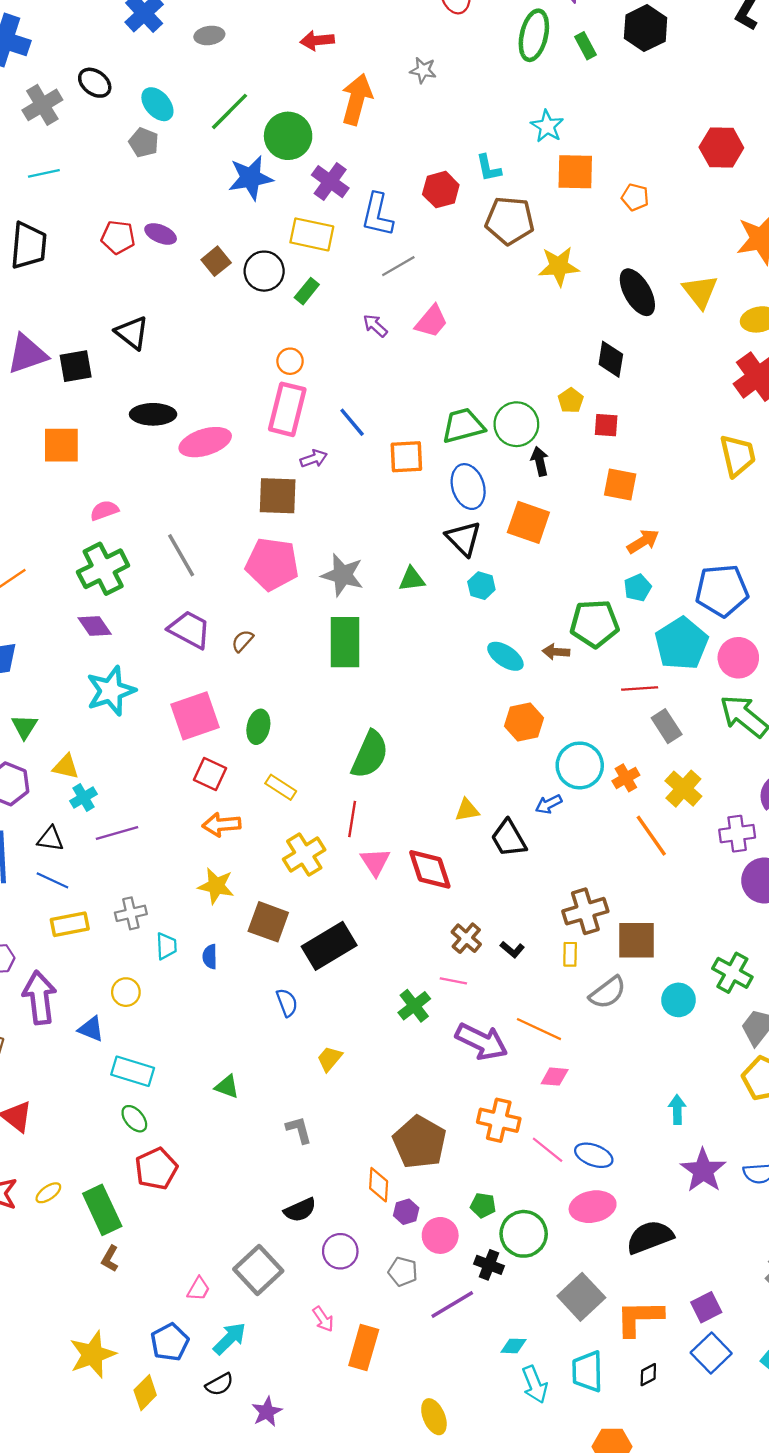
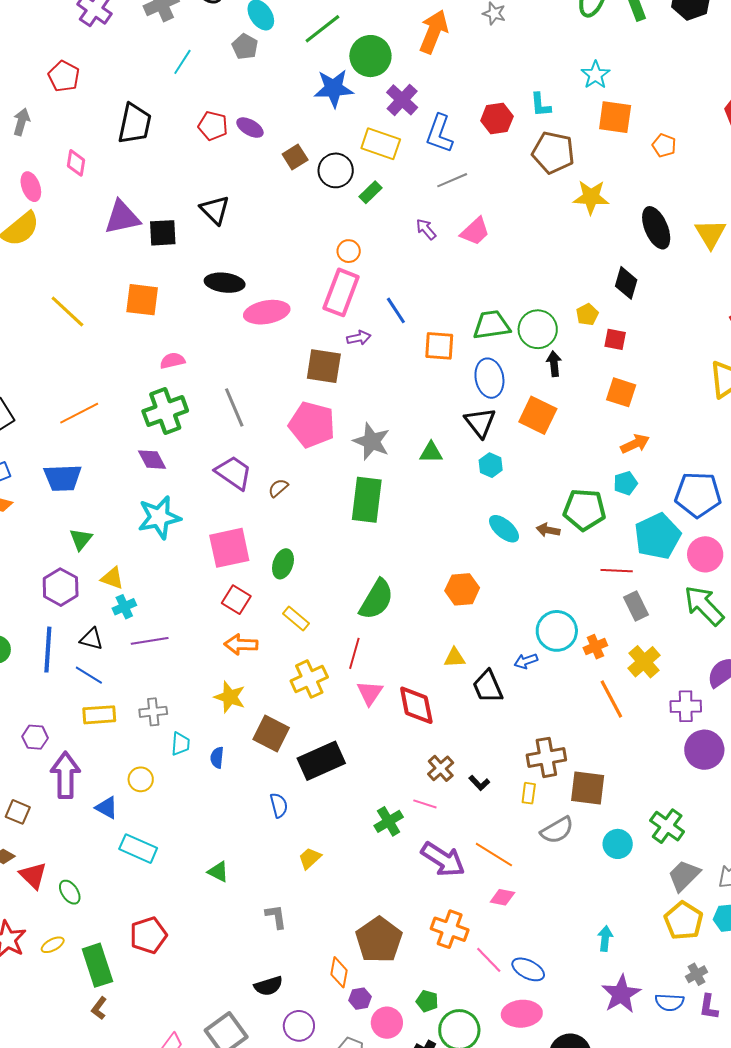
cyan line: (44, 173) -> (182, 62), moved, turned -52
orange hexagon: (524, 722) -> (462, 589), moved
green ellipse: (134, 1119) -> (70, 892), moved

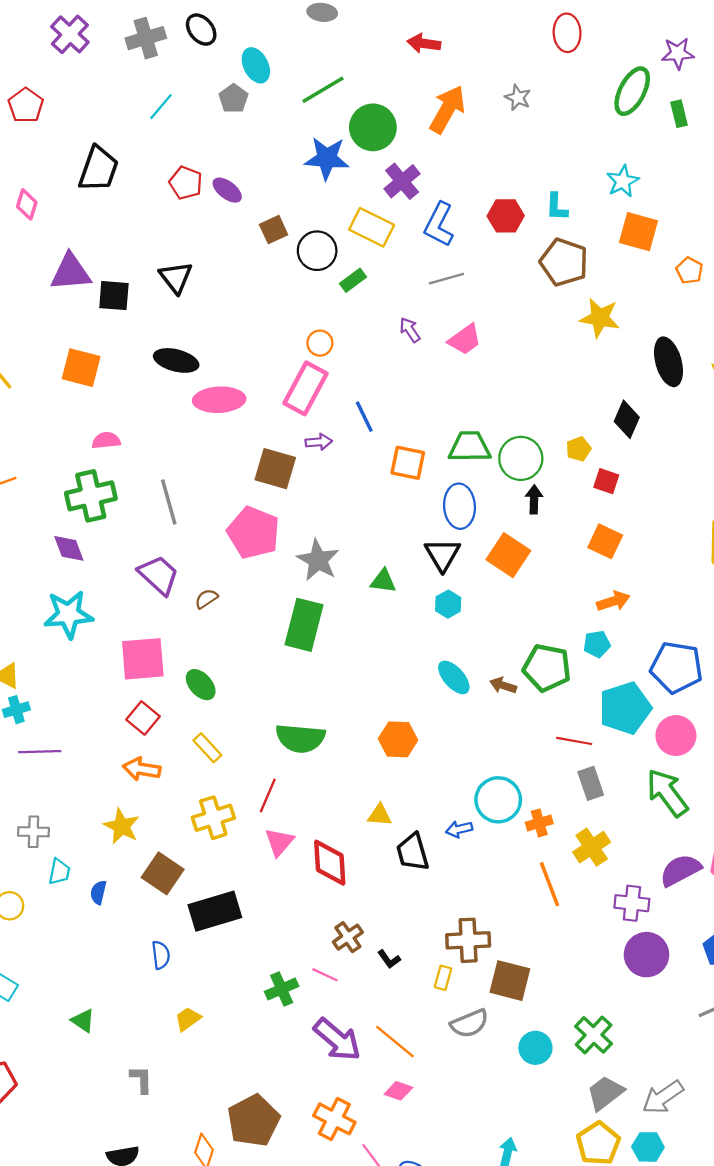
green ellipse: (283, 564) -> (201, 685), turned -68
green semicircle: (376, 599) -> (300, 738), turned 57

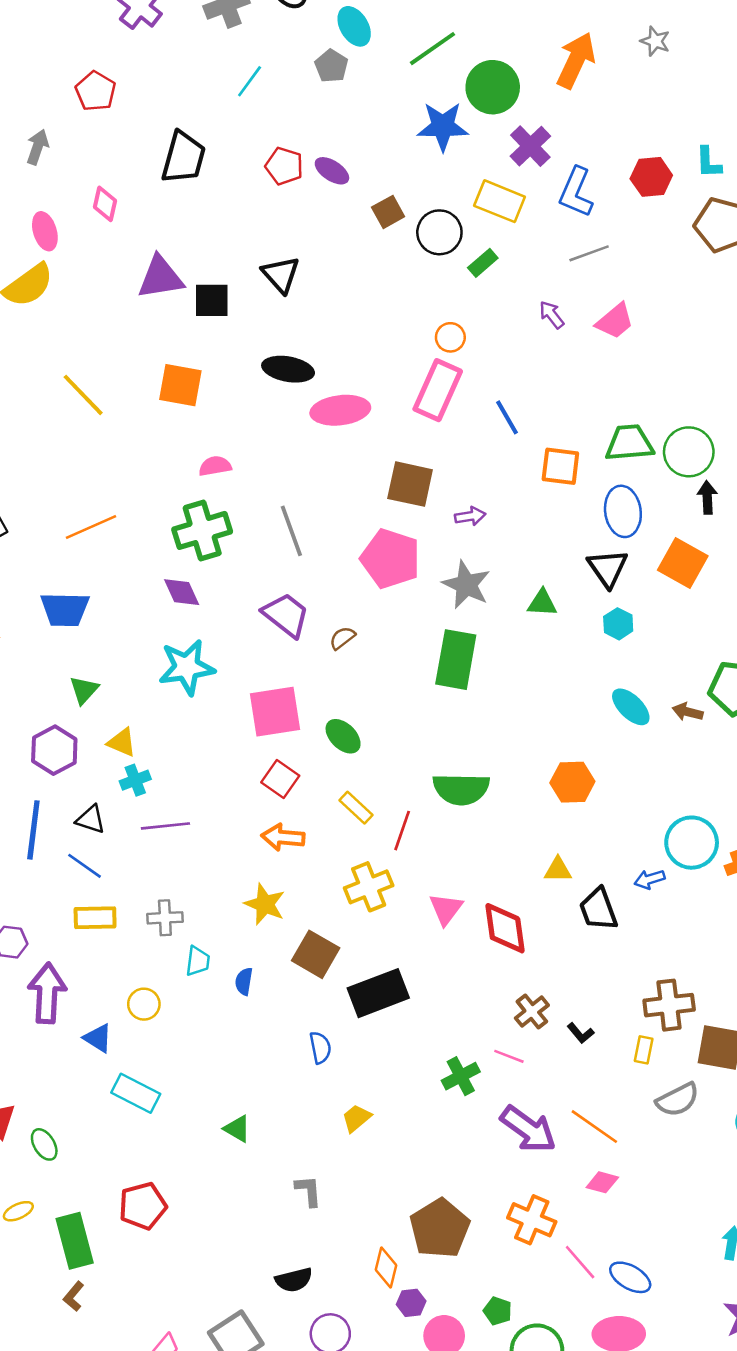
purple arrow: (319, 442) -> (470, 516), moved
red line: (268, 795) -> (402, 831), moved

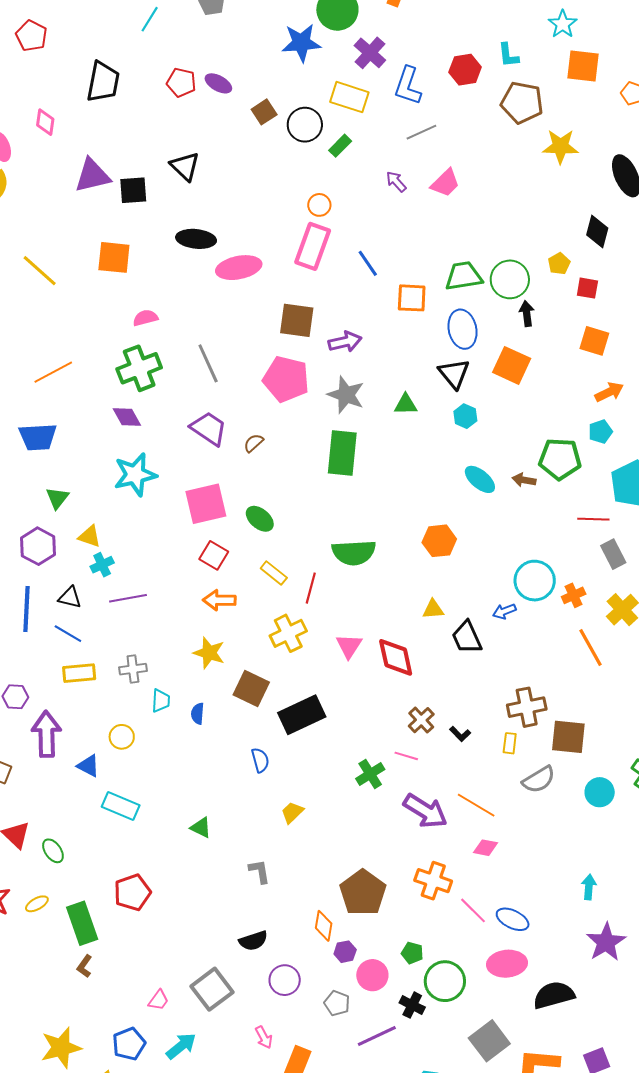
purple arrow: (470, 516) -> (345, 342), size x1.4

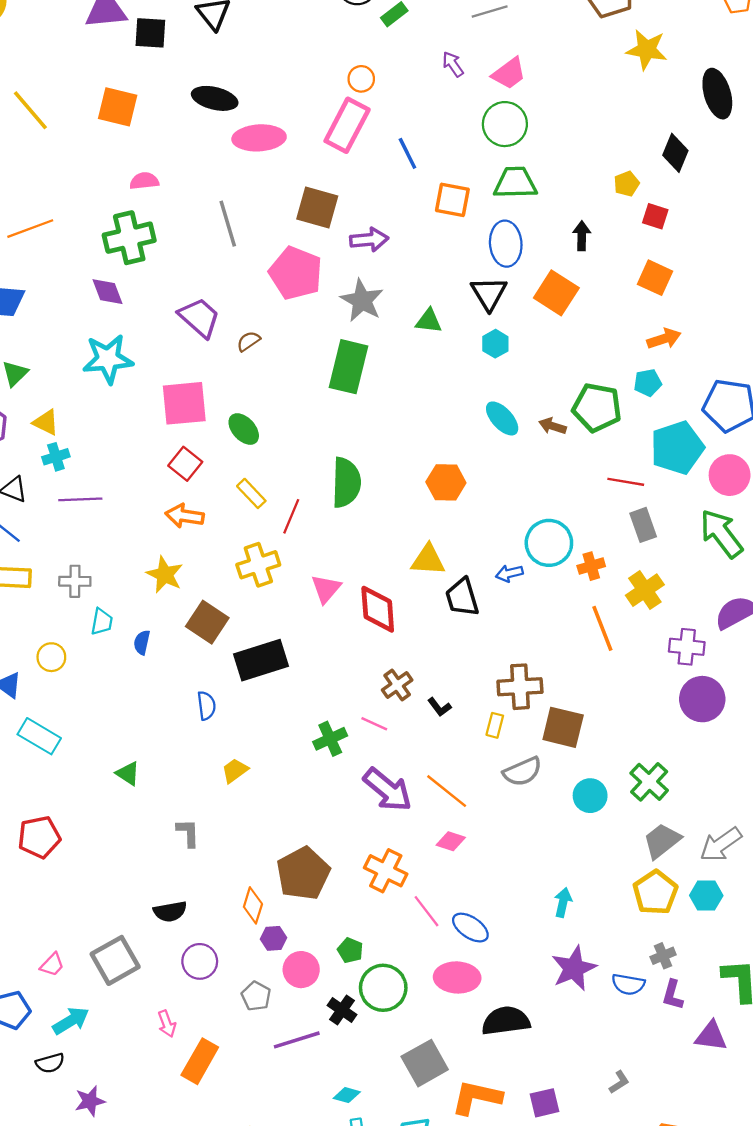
green circle: (510, 279) -> (505, 124), moved
gray line: (208, 363) -> (228, 224), moved
green semicircle: (354, 553) -> (346, 482), turned -93
yellow triangle: (433, 609) -> (428, 560), size x1.4

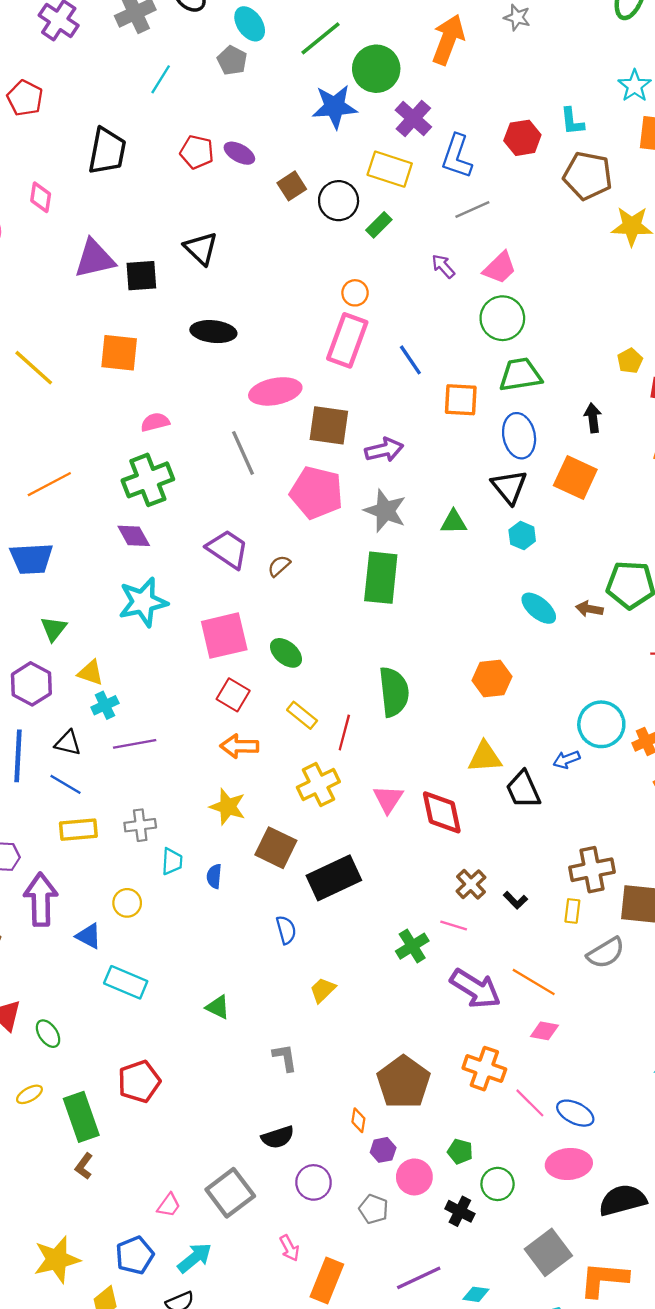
pink ellipse: (259, 138) -> (275, 391), moved
orange diamond: (253, 905) -> (358, 1120), size x0.7
green circle: (383, 988) -> (498, 1184), size x0.7
purple line: (297, 1040) -> (419, 1278), moved

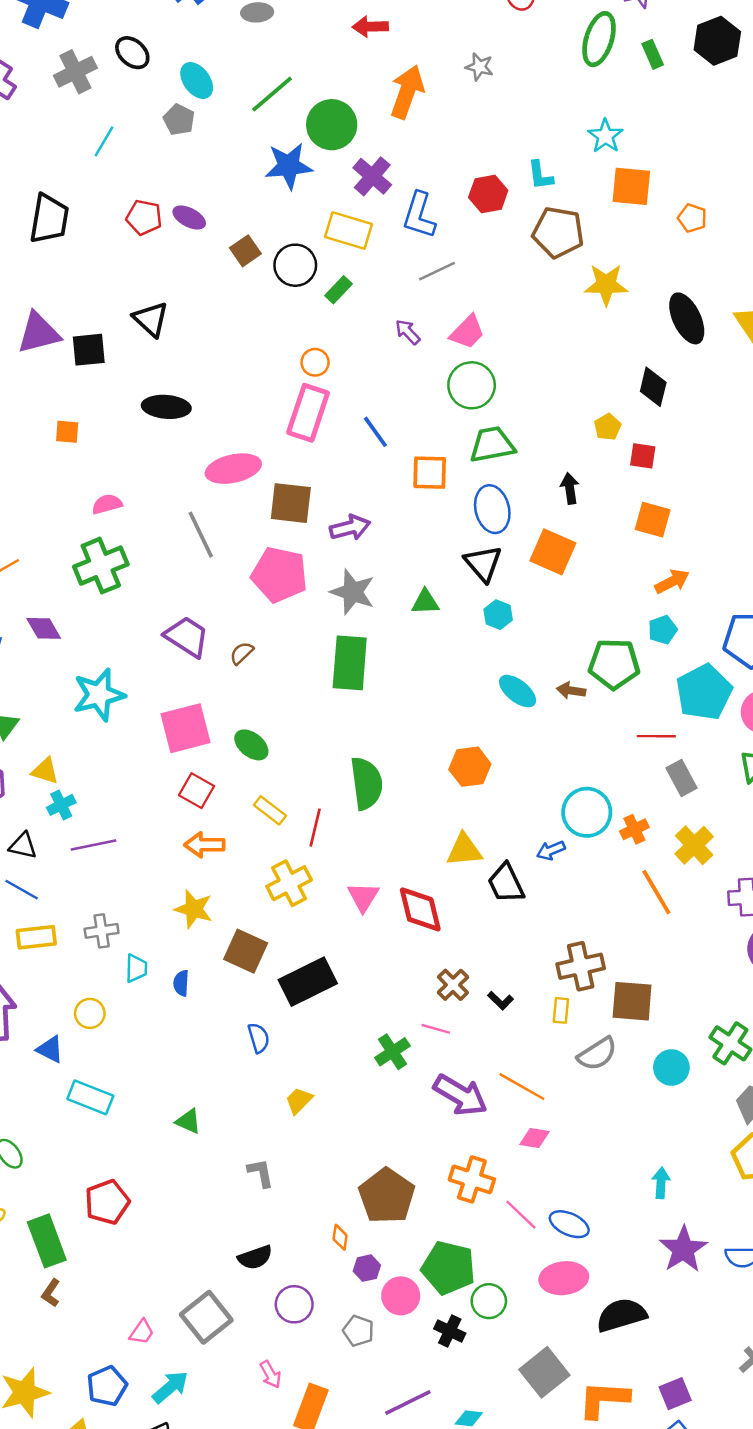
orange square: (119, 353) -> (67, 432), size x0.6
purple diamond: (134, 536) -> (44, 628), moved
green pentagon: (460, 1152) -> (448, 1268), size x2.0

